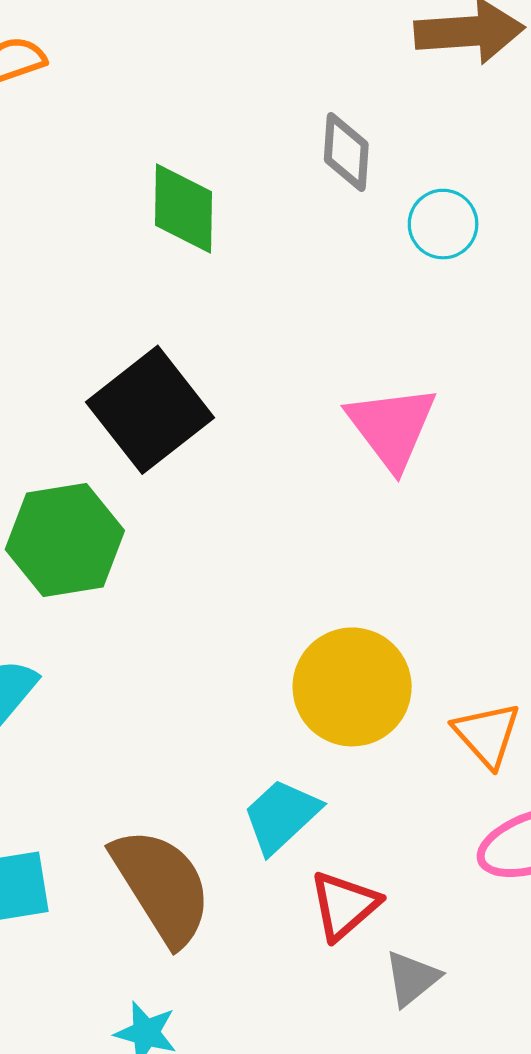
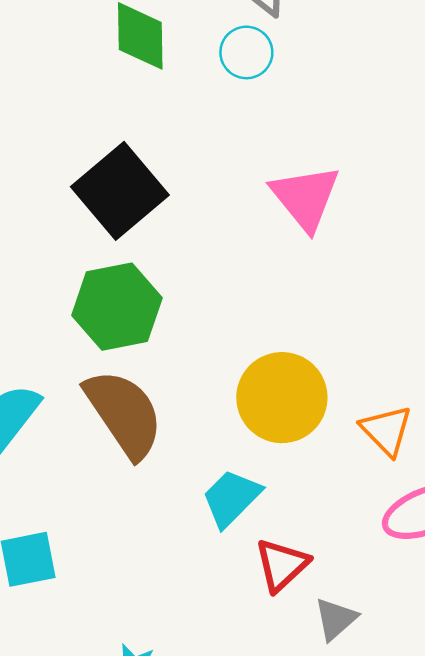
cyan circle: (443, 224) -> (246, 52), moved
green hexagon: (65, 540) -> (117, 307), moved
brown semicircle: (162, 886) -> (124, 414), moved

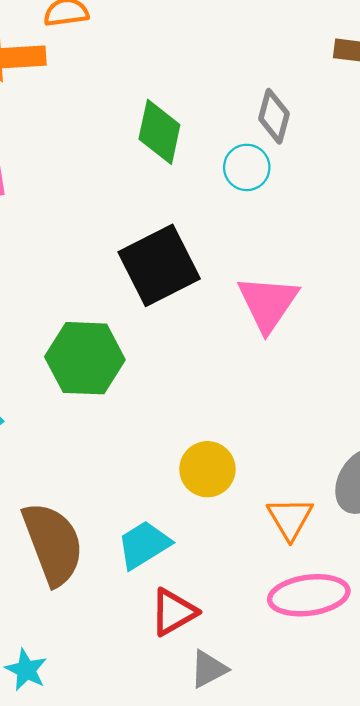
black square: (120, 191) -> (159, 265), moved
yellow circle: (282, 398) -> (207, 469), size x0.7
brown semicircle: (124, 414) -> (53, 544), moved

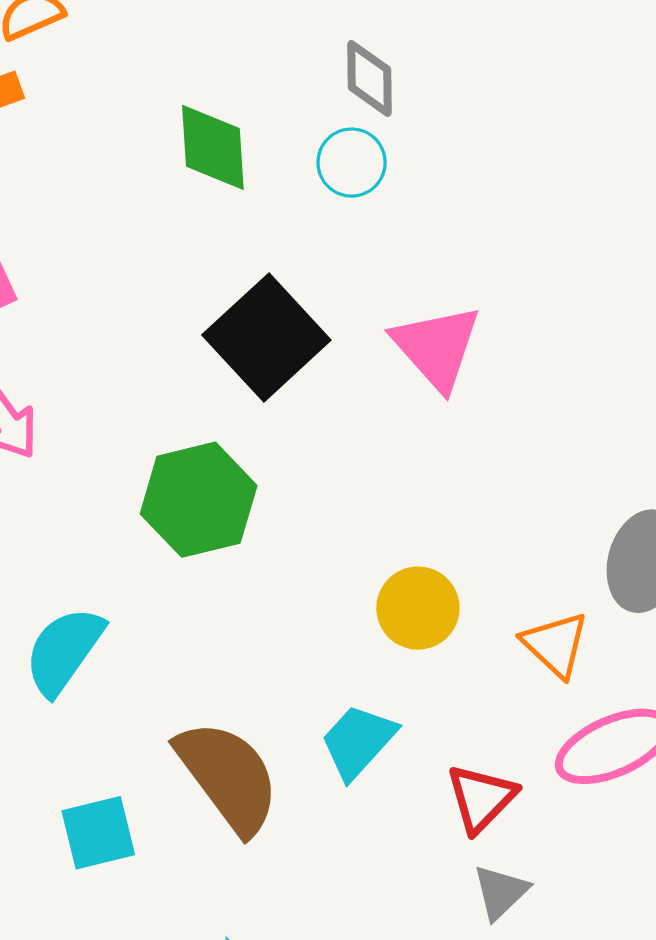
red triangle: (174, 612) -> (481, 798), moved

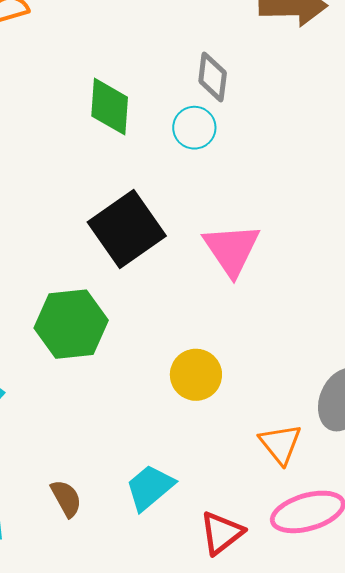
yellow circle: (418, 608) -> (196, 375), moved
brown semicircle: (228, 777) -> (66, 498), size x0.5

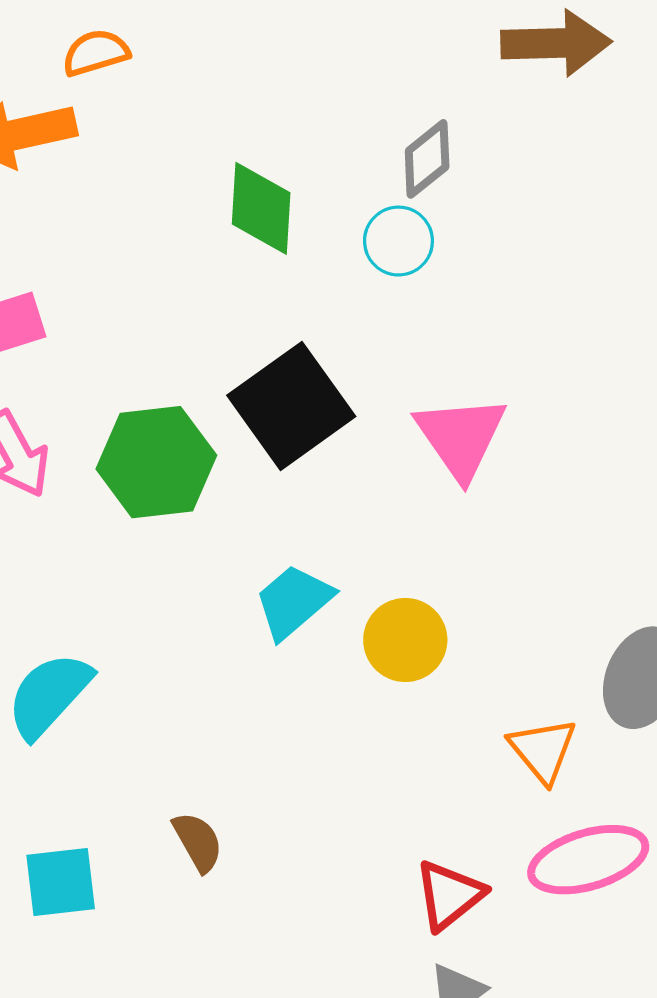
gray diamond: (213, 77) -> (427, 159), turned 45
green hexagon: (71, 324) -> (156, 462), moved
cyan trapezoid: (150, 487) -> (294, 601), moved

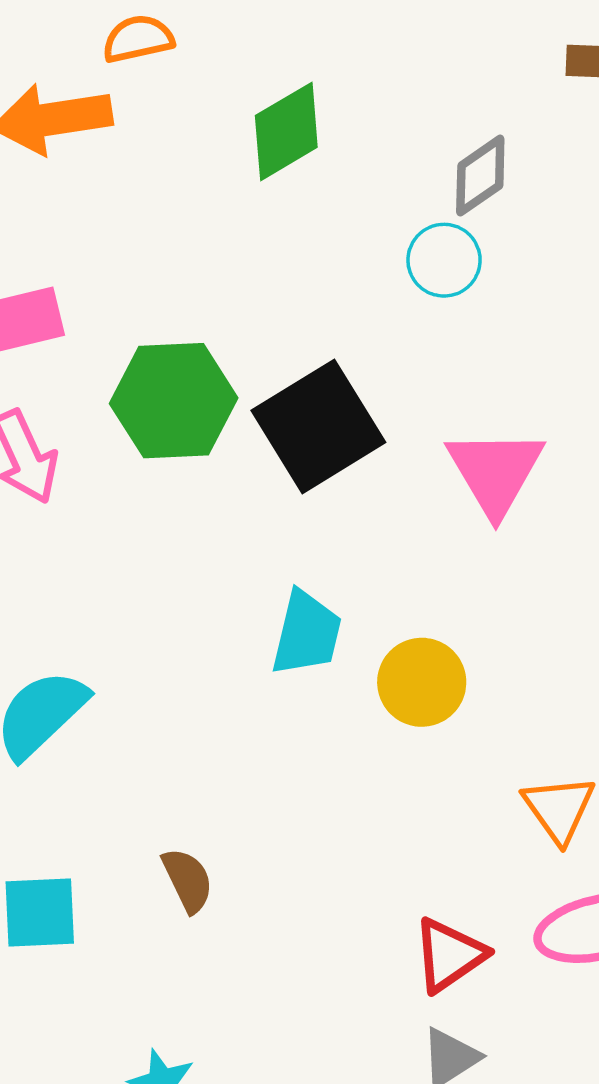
green diamond: (261, 208) -> (286, 131), moved, turned 52
green hexagon: (156, 462) -> (174, 401), moved
cyan trapezoid: (294, 601) -> (307, 633), turned 140

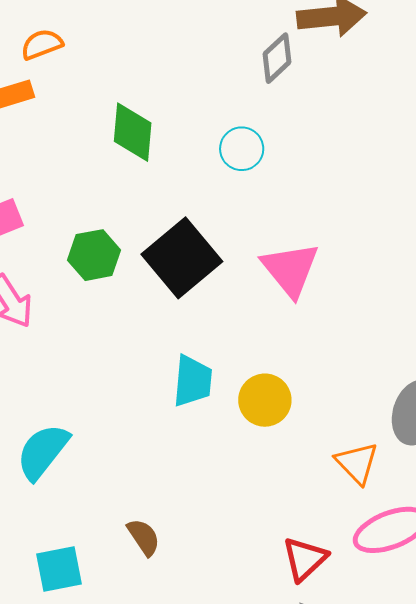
green diamond: (286, 131) -> (133, 132), moved, turned -46
gray diamond: (480, 175) -> (277, 58), moved
green hexagon: (174, 401) -> (94, 255), size x0.7

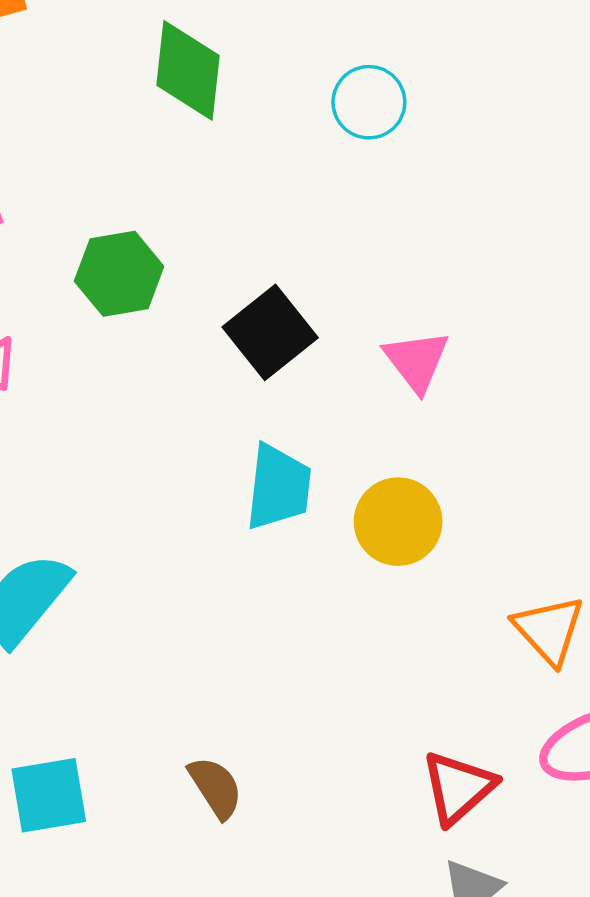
black square: (182, 258) -> (270, 332), moved, size x0.7
pink triangle: (290, 269) -> (417, 361), moved, size x0.7
brown semicircle: (144, 537) -> (216, 787), moved

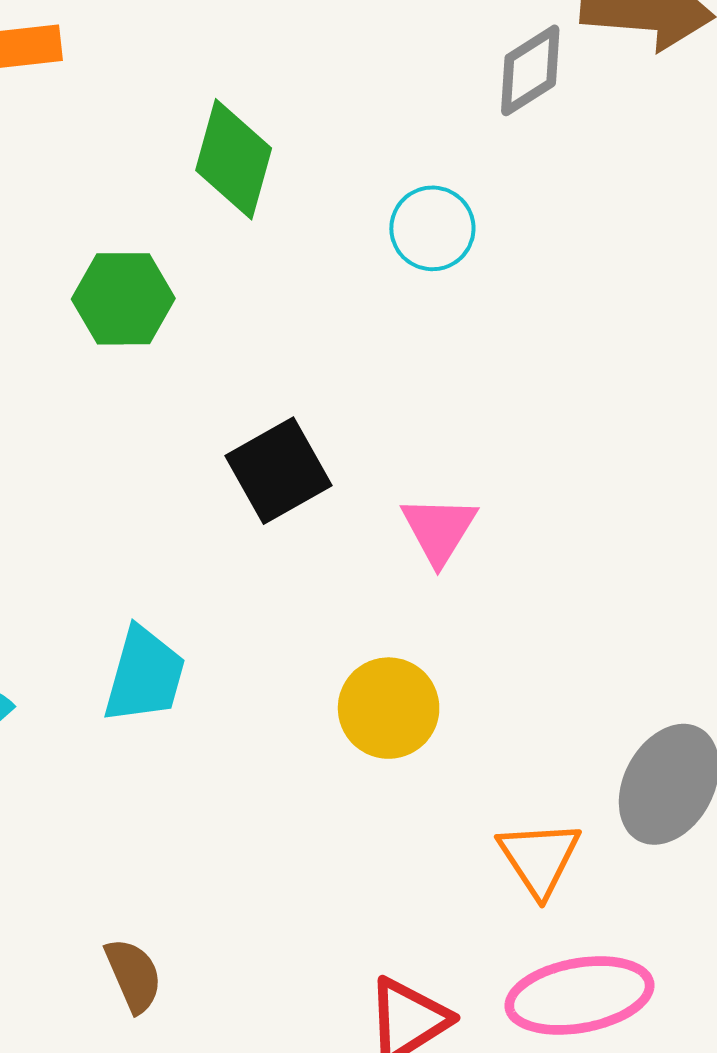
green hexagon: (119, 274) -> (123, 299), moved
cyan trapezoid: (278, 487) -> (145, 675), moved

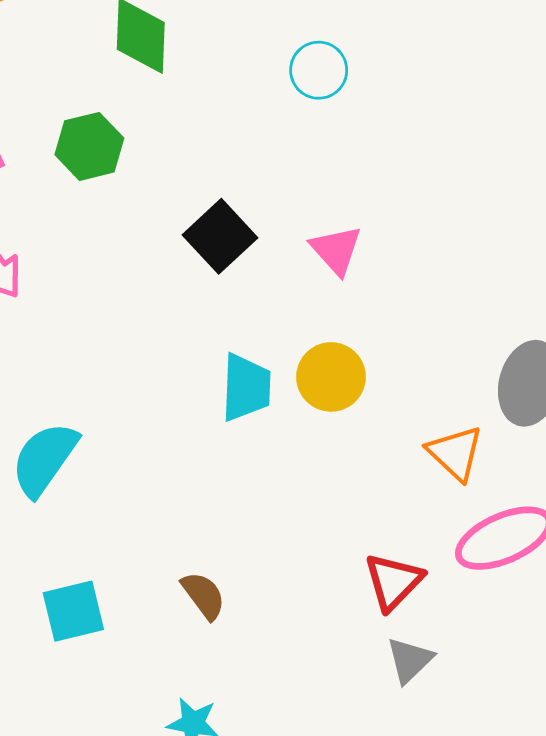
cyan circle: (432, 228) -> (319, 70), moved
cyan trapezoid: (145, 675) -> (246, 388), moved

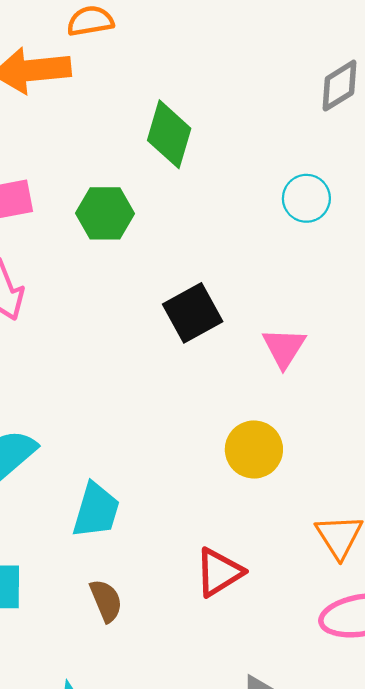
cyan trapezoid: (246, 388) -> (96, 510), moved
red triangle: (393, 582) -> (219, 572), moved

